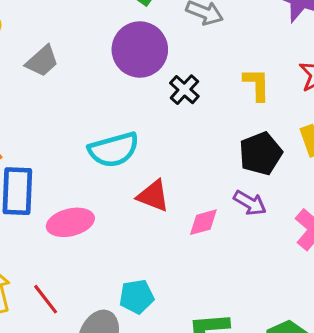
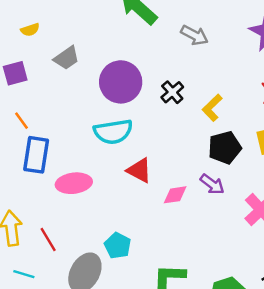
purple circle: (140, 50) -> (121, 82), moved
yellow L-shape: (257, 84) -> (212, 108), moved, turned -140
cyan pentagon: (137, 297) -> (118, 246), turned 30

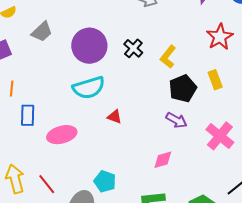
orange line: (22, 121) -> (12, 89), turned 49
blue rectangle: (36, 155) -> (28, 115), size x0.7
red triangle: (139, 170) -> (115, 117), size x0.7
pink diamond: (175, 195) -> (163, 160), moved

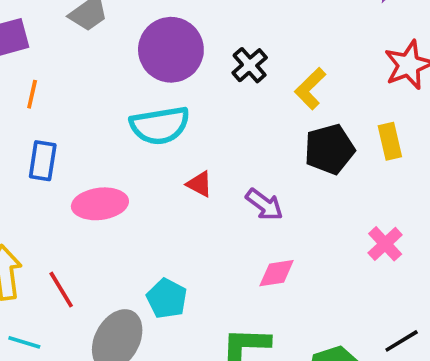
orange line: (12, 89) -> (32, 94), moved
purple arrow: (176, 120) -> (264, 205), moved
pink cross: (220, 136) -> (385, 244), size x0.7

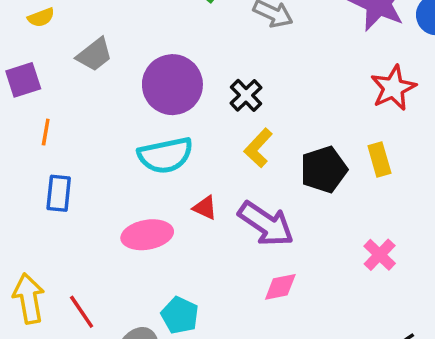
yellow L-shape: (310, 89) -> (258, 148), moved
pink ellipse: (100, 204) -> (147, 235), moved
purple arrow: (264, 205) -> (266, 224), size x1.6

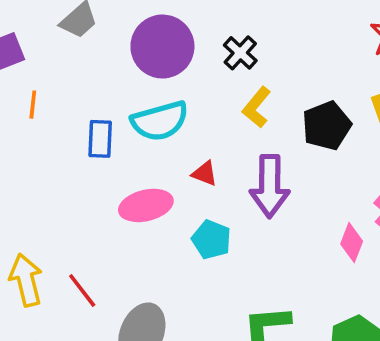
blue rectangle: (59, 193) -> (100, 139), moved
purple arrow: (266, 224) -> (270, 186), turned 60
pink diamond: (280, 287) -> (352, 243), moved, turned -54
cyan pentagon: (180, 315) -> (211, 240), moved

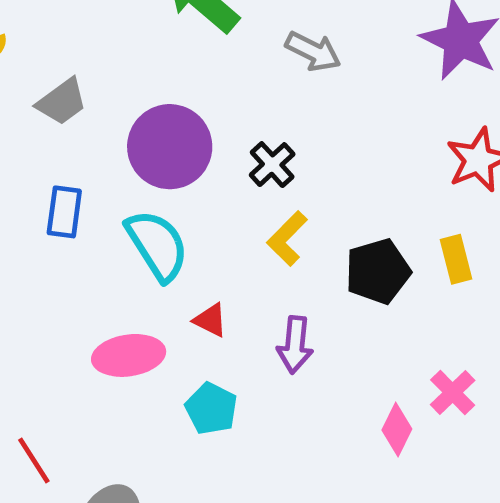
cyan semicircle: (160, 121) -> (157, 245), turned -112
blue rectangle: (100, 139) -> (64, 212), moved
purple arrow: (270, 186) -> (295, 345), size x0.7

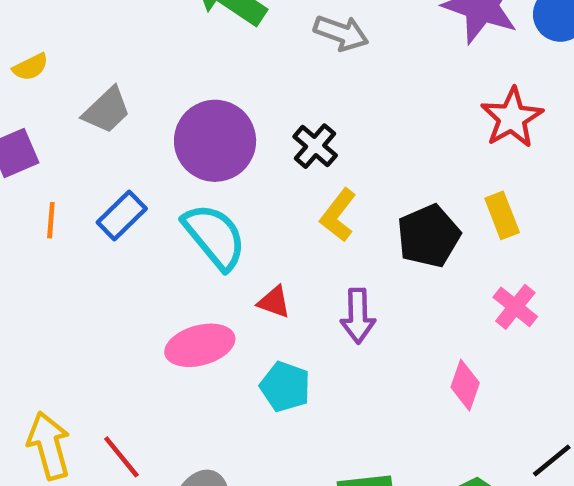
blue rectangle: (64, 212) -> (122, 215), turned 45
pink cross: (453, 392) -> (515, 307), moved

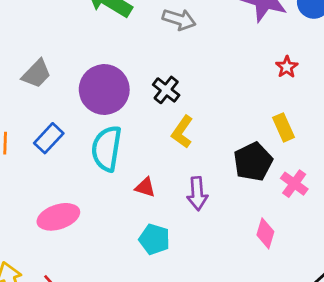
red star: (512, 118) -> (287, 67), size x0.6
cyan semicircle: (214, 236) -> (107, 149), turned -129
black pentagon: (429, 236) -> (253, 162), moved
pink ellipse: (200, 345) -> (58, 217), moved

